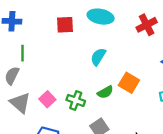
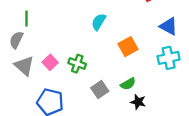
orange square: (129, 83) -> (128, 47), turned 30
green semicircle: (105, 92) -> (128, 84), moved

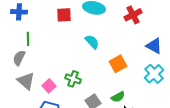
cyan semicircle: (99, 22) -> (92, 42), turned 105
cyan cross: (169, 58) -> (154, 74), turned -30
pink square: (50, 62) -> (49, 86), moved

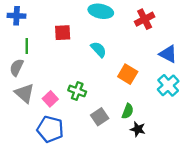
red square: (64, 15) -> (63, 33), moved
orange square: (118, 64) -> (128, 74), turned -30
green semicircle: (118, 97) -> (128, 111), turned -40

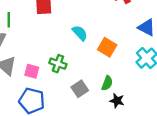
cyan semicircle: (99, 49) -> (80, 33), moved
pink square: (50, 99) -> (32, 71), turned -32

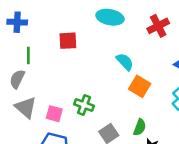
cyan semicircle: (80, 33) -> (125, 62), moved

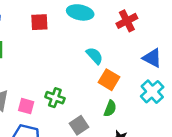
red square: (68, 41) -> (39, 22), moved
green semicircle: (140, 127) -> (110, 108), moved

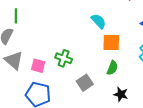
orange square: (109, 80) -> (111, 42), turned -30

